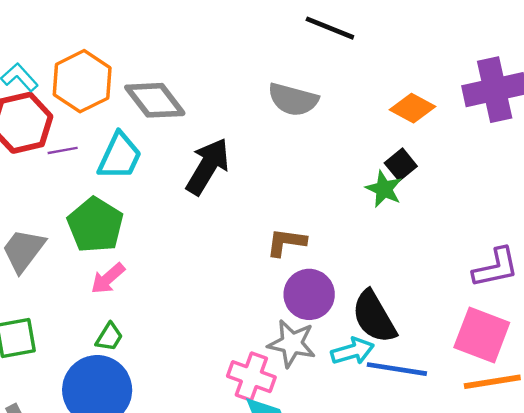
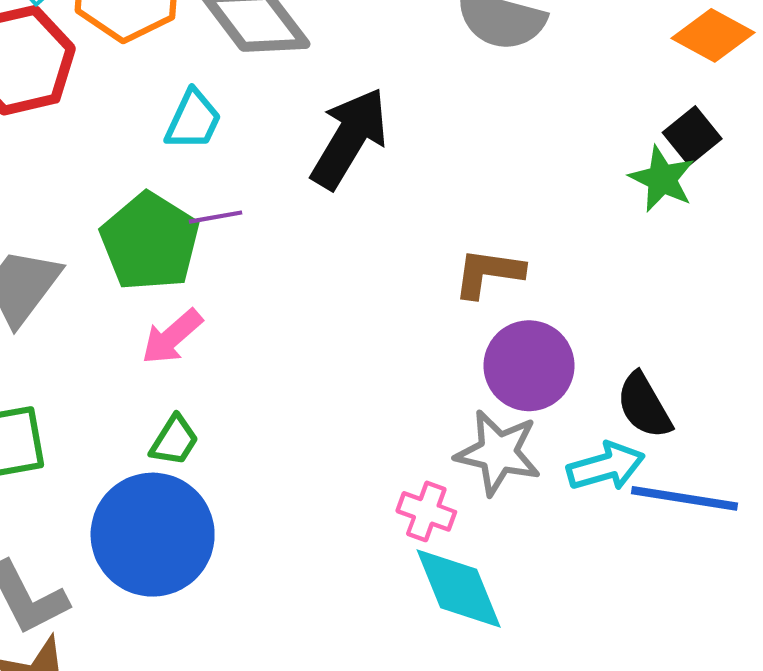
purple line: (63, 150) -> (215, 217), moved
cyan trapezoid: (120, 156) -> (193, 120), size x0.7
black semicircle: (374, 317) -> (644, 406), size x0.7
pink cross: (251, 377) -> (426, 511), size x0.7

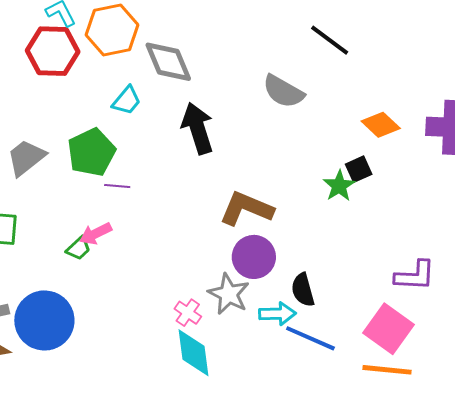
black arrow: (349, 138) -> (198, 128), turned -63
purple line: (215, 217) -> (117, 186), moved
brown L-shape: (488, 273) -> (246, 209), size x1.5
pink arrow: (172, 337) -> (96, 234), moved
blue circle: (153, 535) -> (44, 320), moved

